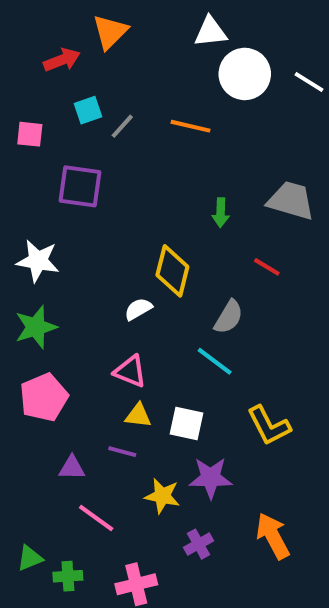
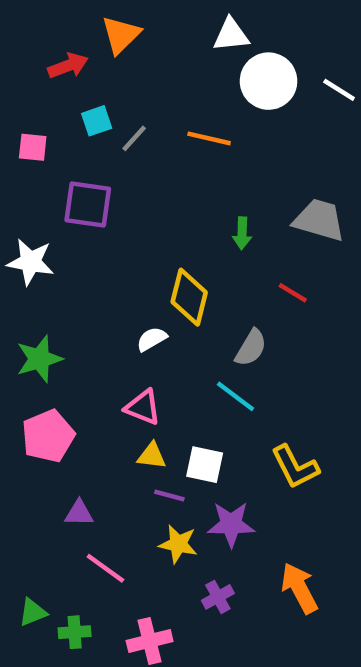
white star: (38, 261) -> (30, 262), moved
purple line: (122, 452) -> (169, 496), moved

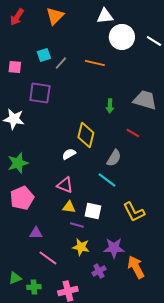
red arrow: (68, 66) -> (17, 17), moved, turned 144
purple star: (231, 524) -> (114, 248), moved

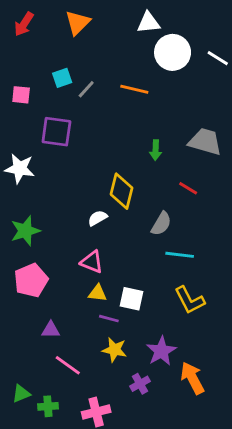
cyan line: (107, 180) -> (180, 255), moved, turned -30
purple star: (114, 248) -> (161, 351), turned -30

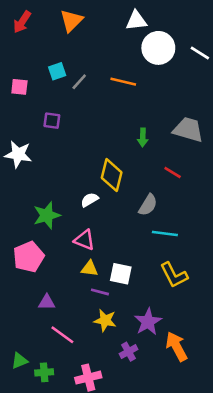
purple square: (56, 132) -> (52, 121), size x0.6
green star: (25, 231) -> (47, 215), moved

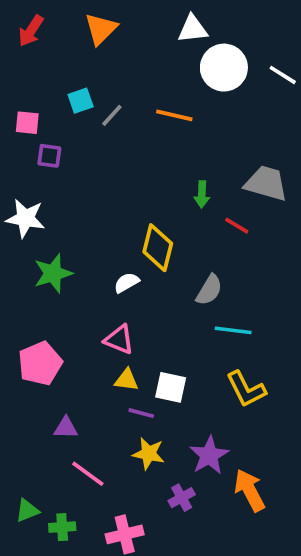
purple square: (52, 121) -> (49, 156), moved
red line: (173, 172) -> (237, 226), moved
green star: (47, 215) -> (53, 273), moved

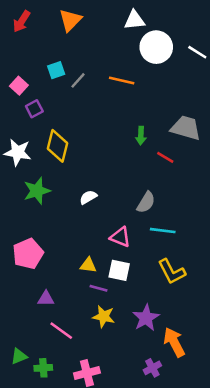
pink square: (27, 123) -> (19, 86), turned 36
purple square: (49, 156) -> (34, 109), turned -36
yellow diamond: (158, 248) -> (57, 146), moved
pink triangle: (119, 340) -> (120, 237), moved
purple cross: (182, 498) -> (152, 368), moved

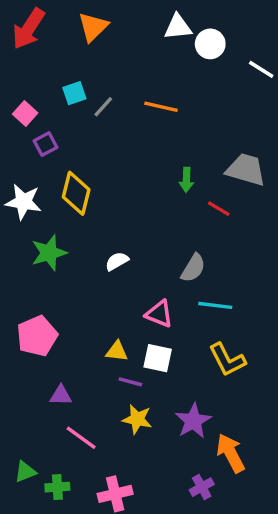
red arrow: (22, 21) -> (29, 29), size x1.4
white circle: (156, 47) -> (210, 44), moved, size x0.7

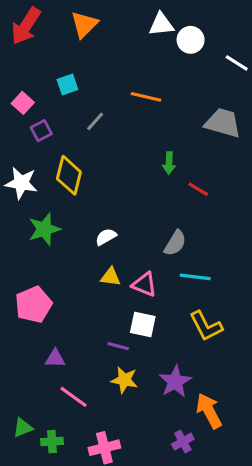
gray line: (103, 107) -> (95, 121), moved
gray trapezoid: (246, 170) -> (223, 123), moved
yellow triangle: (117, 351) -> (111, 277), moved

